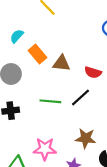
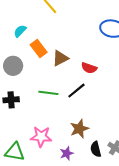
brown triangle: (61, 63) -> (60, 58), turned -36
brown star: (86, 138) -> (79, 129), turned -30

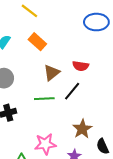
orange rectangle: (39, 49) -> (37, 42), moved
brown triangle: (60, 58) -> (52, 73), moved

